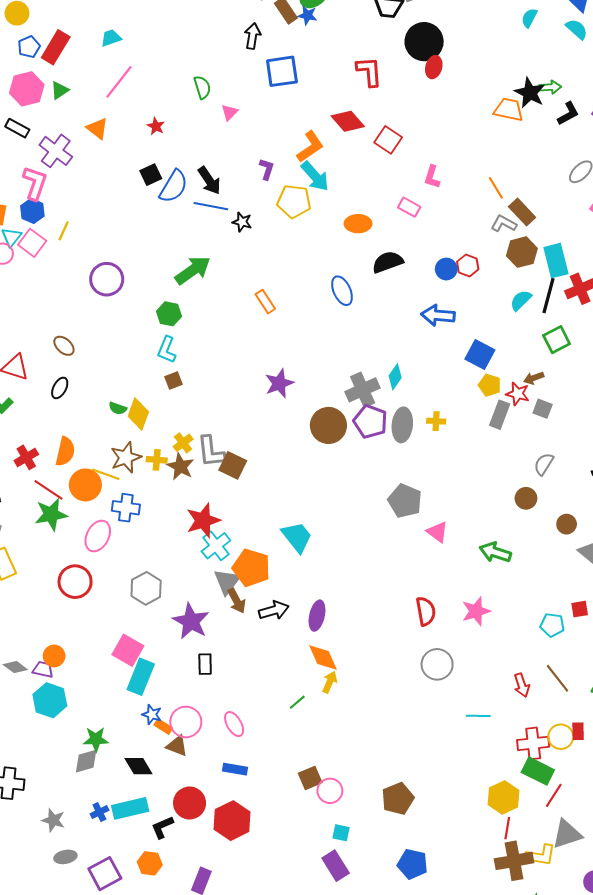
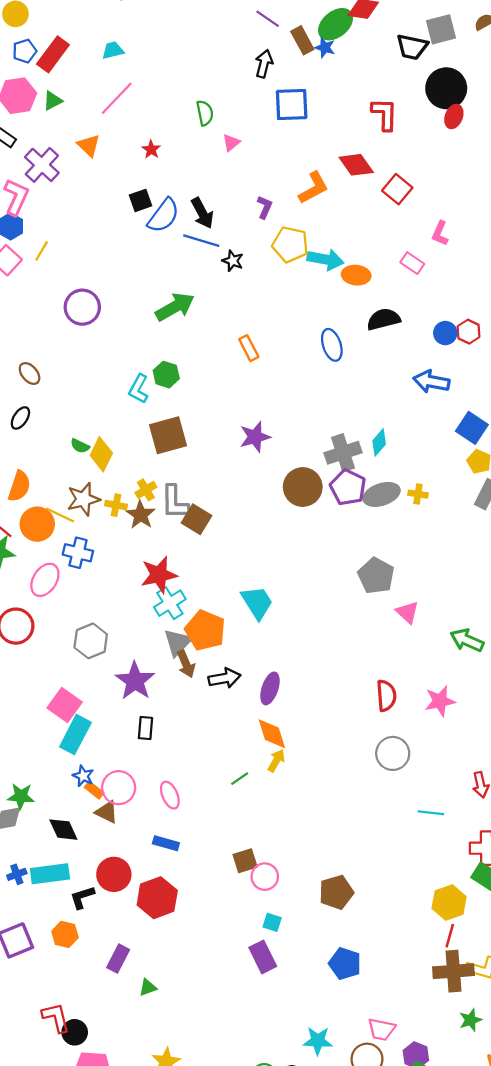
cyan arrow: (315, 176) -> (325, 259), moved, turned -44
green hexagon: (169, 314) -> (166, 375), moved
brown square: (174, 380) -> (168, 435), moved, size x2.0
gray ellipse: (402, 425) -> (382, 494), turned 60

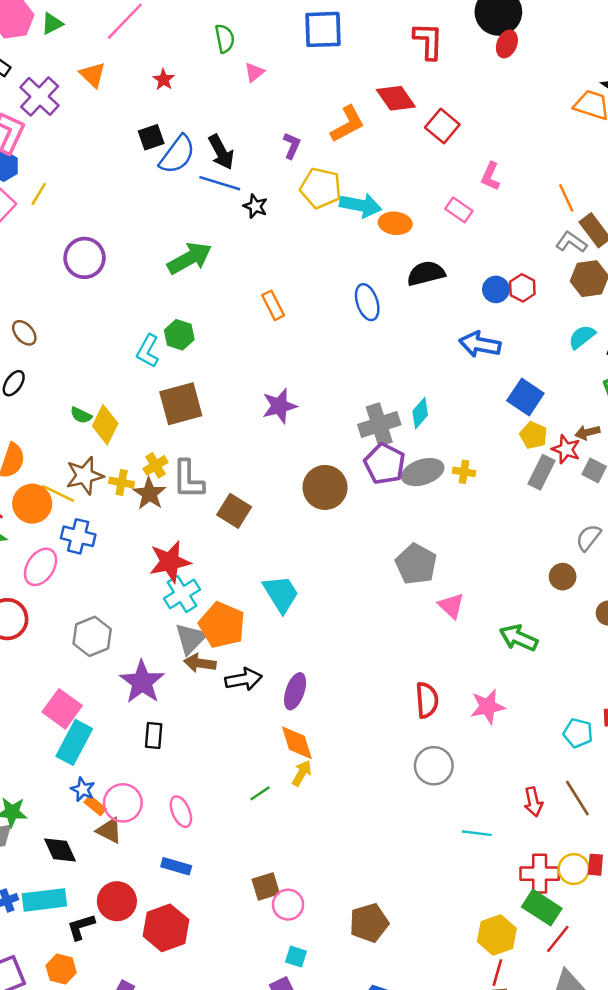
brown circle: (303, 487) -> (325, 487), moved
brown square: (196, 519) -> (234, 511), moved
brown arrow: (186, 664) -> (200, 663), turned 120

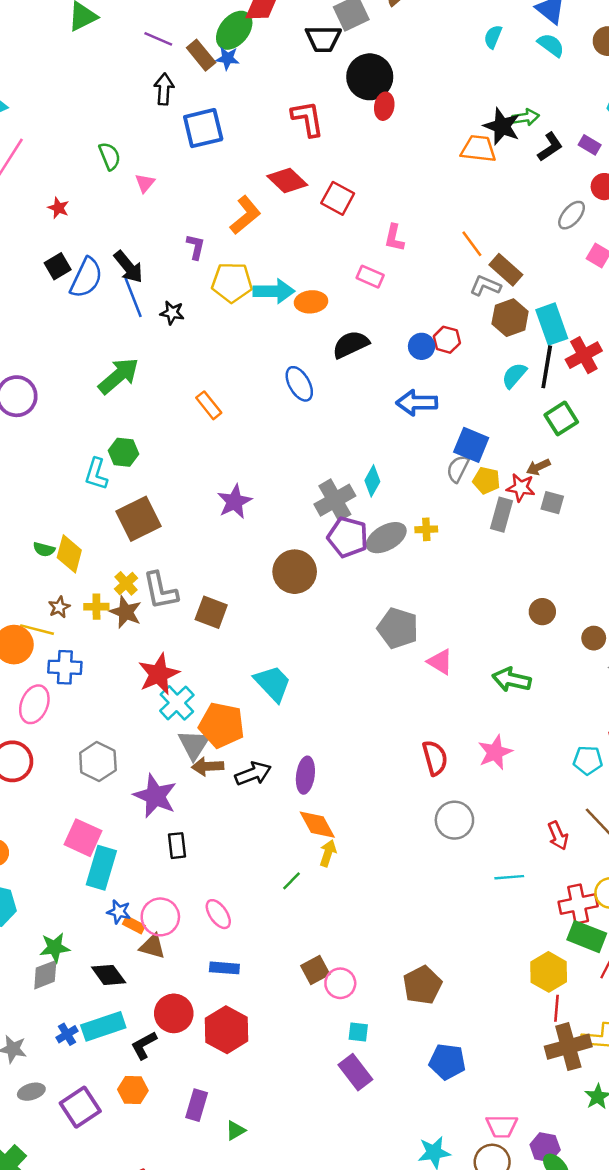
blue line: (220, 183) -> (133, 297), turned 63
brown star: (85, 476) -> (59, 607), size x0.6
gray semicircle: (588, 538) -> (458, 469), moved

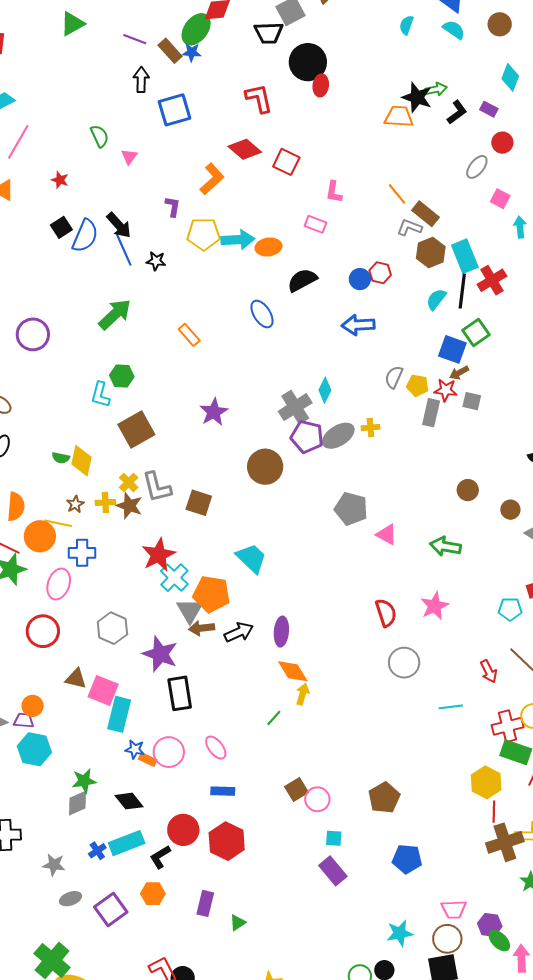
blue square: (471, 445) -> (452, 349), moved
black rectangle: (177, 846) -> (180, 693), size x1.6
brown triangle: (152, 946) -> (76, 679), moved

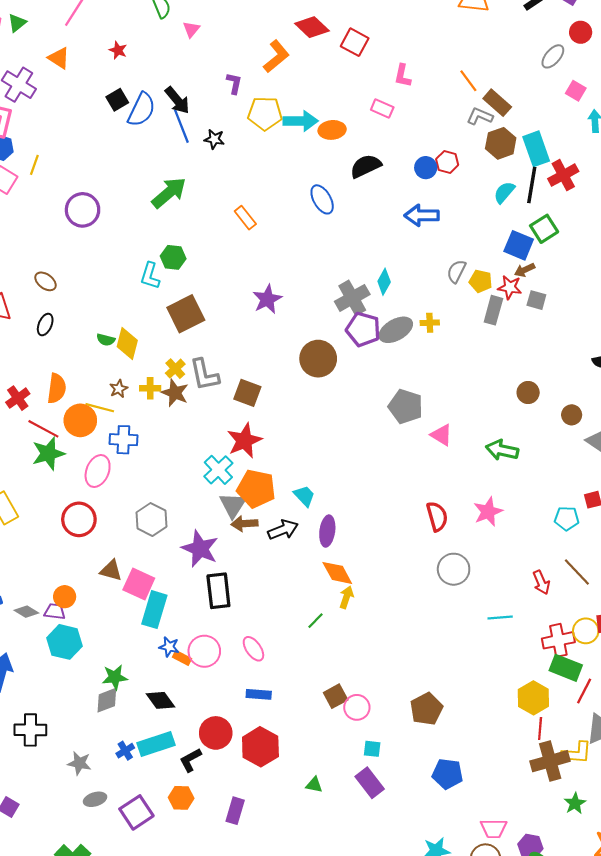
red star: (159, 555) -> (244, 441), moved
cyan trapezoid: (251, 558) -> (304, 496), moved, size x0.7
green triangle: (238, 923) -> (314, 785), moved, turned 42

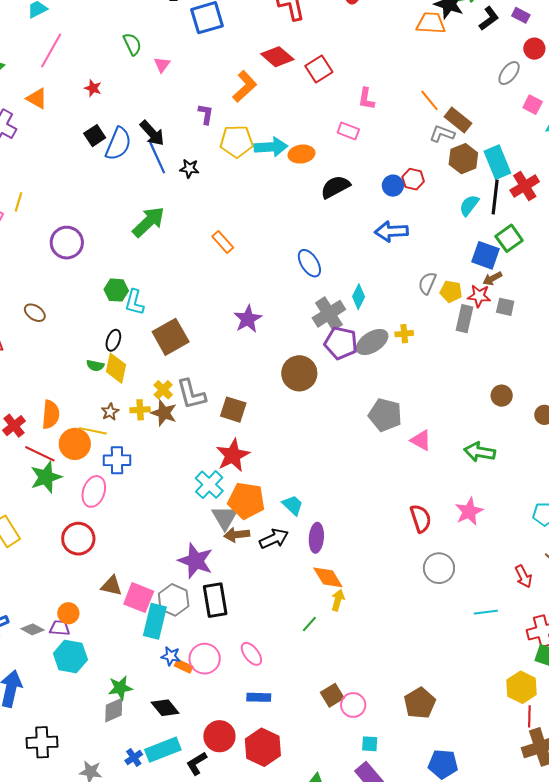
red square: (355, 42) -> (319, 69), turned 32
blue ellipse: (322, 199) -> (309, 263), moved
green hexagon: (173, 257) -> (116, 290), moved
black ellipse: (45, 325) -> (113, 340), moved
gray hexagon: (151, 520) -> (174, 600), moved

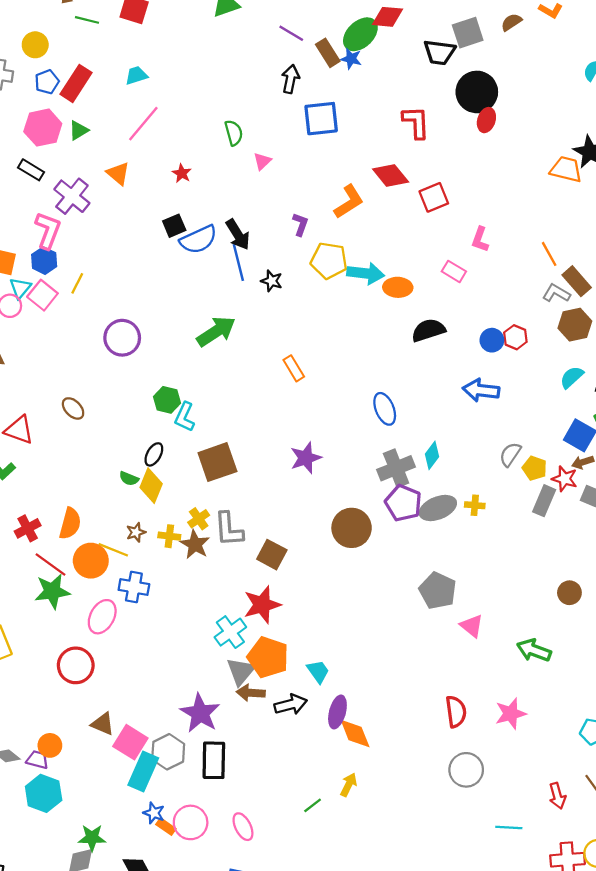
blue semicircle: (118, 144) -> (199, 240), turned 32
orange diamond: (328, 577) -> (355, 733), moved

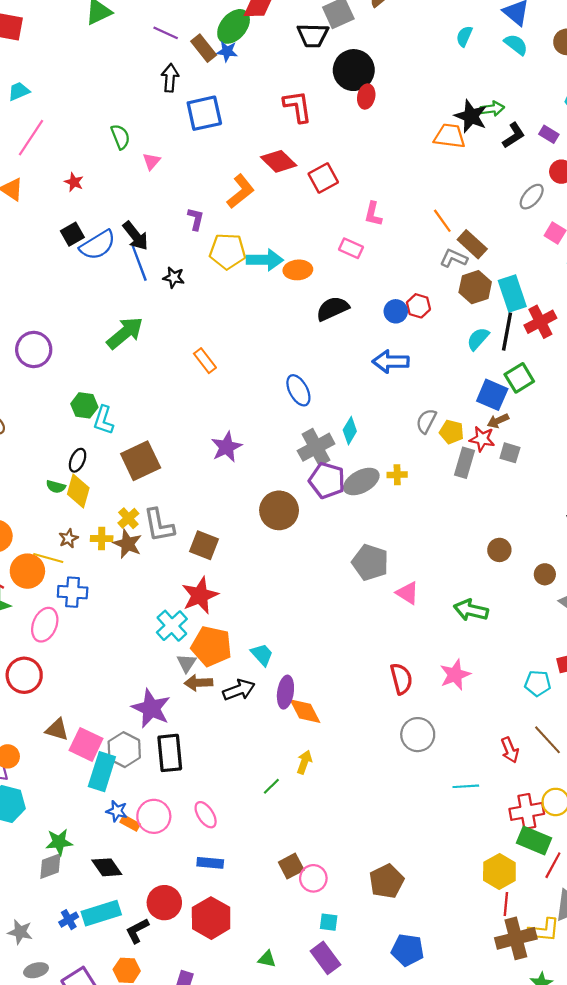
gray triangle: (241, 671) -> (187, 663), size x0.7

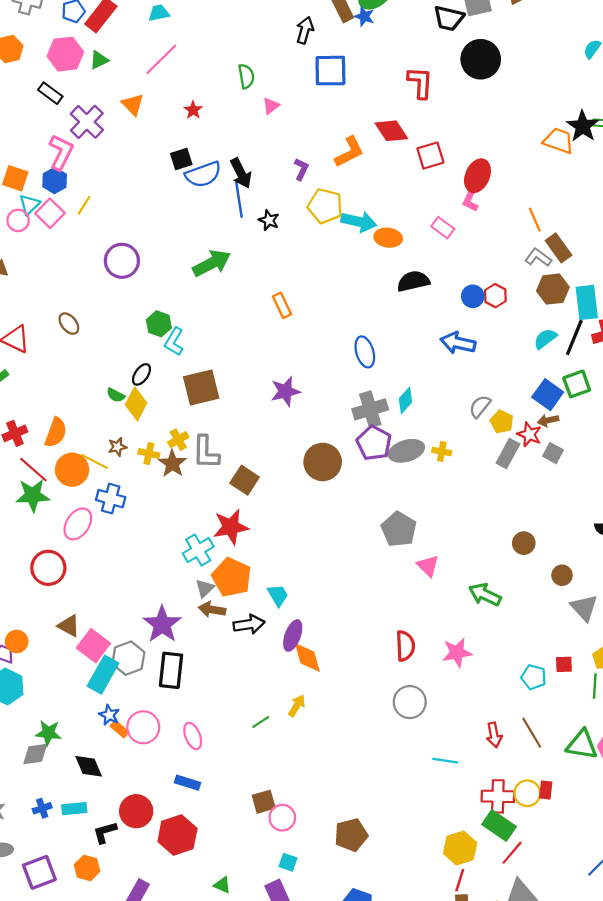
red ellipse: (366, 97) -> (477, 176), moved, size x1.4
cyan rectangle: (101, 913) -> (74, 809), size x0.7

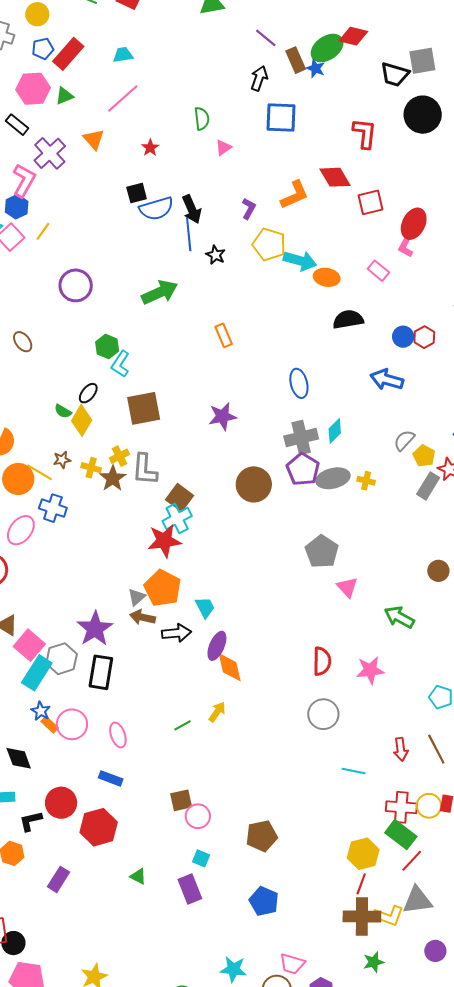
cyan cross: (198, 550) -> (177, 518), moved

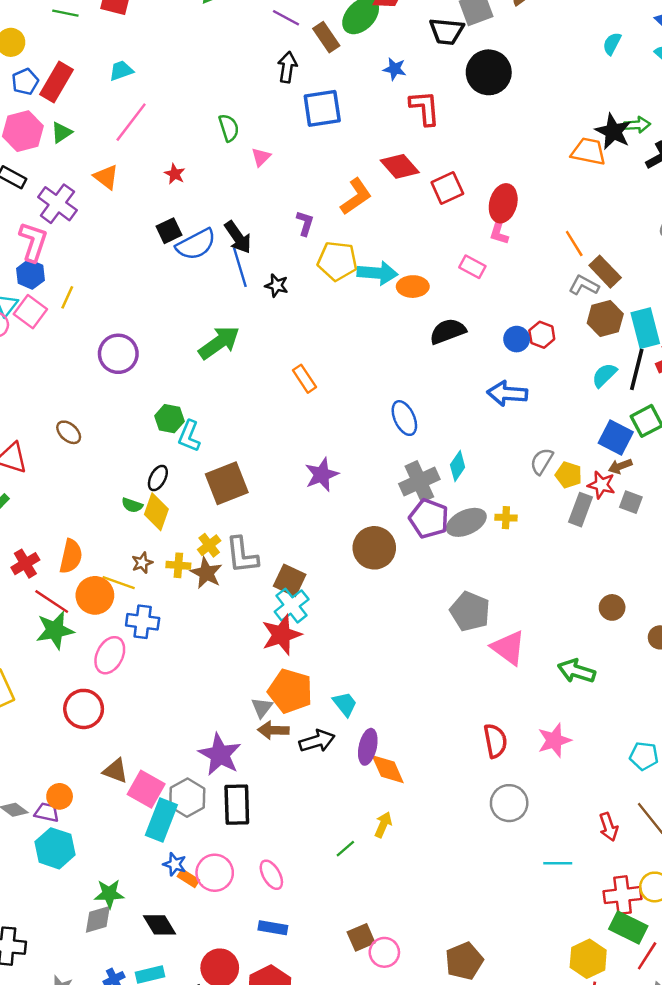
blue star: (316, 68) -> (395, 69), moved
pink triangle: (347, 587) -> (508, 648), size x1.4

